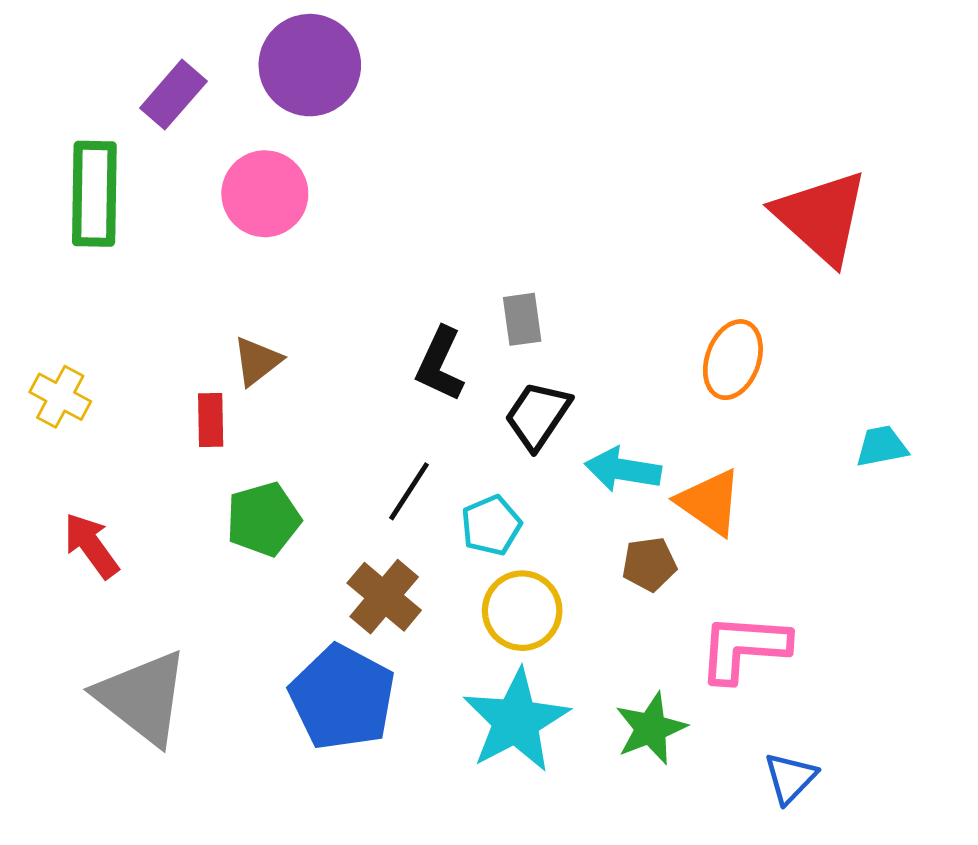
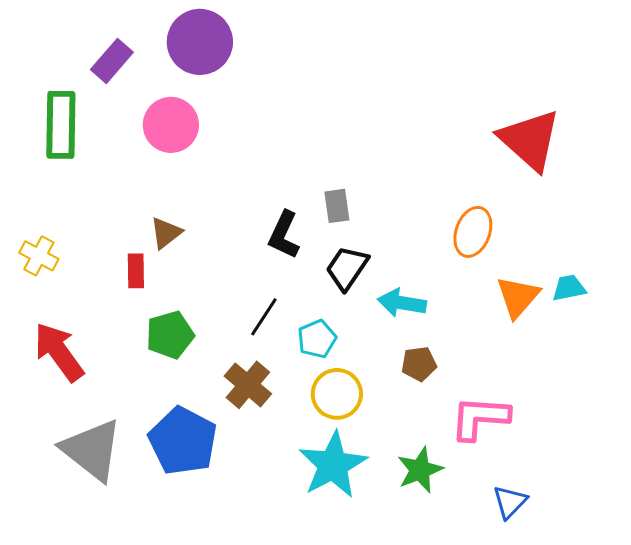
orange triangle: (710, 502) -> (518, 297), moved, turned 36
red arrow: (91, 546) -> (59, 352), size x1.4
blue pentagon: (342, 697) -> (183, 441), moved

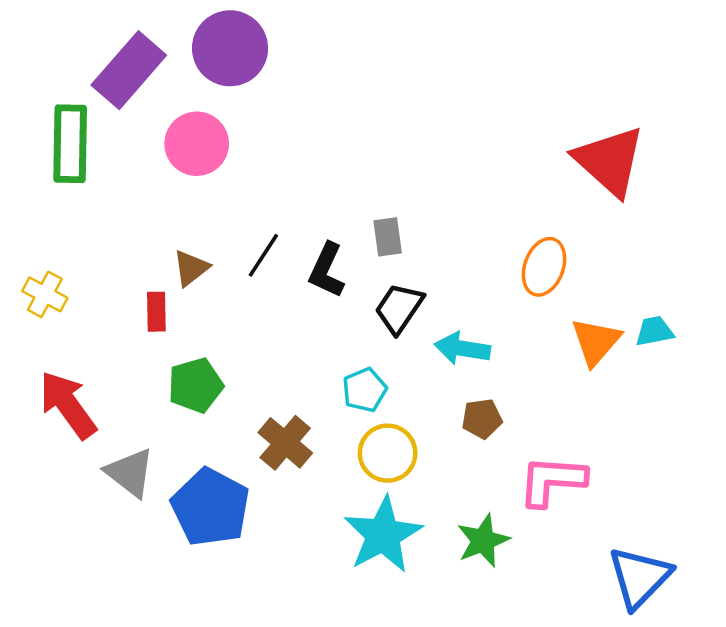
purple rectangle: (112, 61) -> (129, 70), size x1.5
black line: (264, 317) -> (263, 255), moved
gray triangle: (92, 450) -> (130, 473), moved, size x0.7
blue triangle: (510, 502) -> (639, 577), moved, size x1.6

